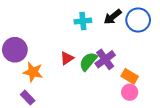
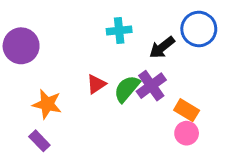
black arrow: (113, 17) -> (162, 47), moved
purple circle: (15, 50) -> (21, 46), moved

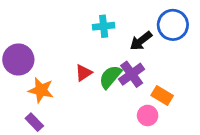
purple circle: (21, 46) -> (18, 60), moved
pink circle: (187, 133) -> (148, 115), moved

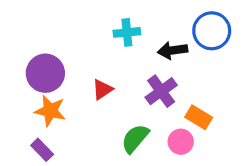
black arrow: (141, 41) -> (173, 50), turned 30
purple circle: (18, 60) -> (45, 73), moved
green semicircle: (110, 77) -> (135, 138), moved

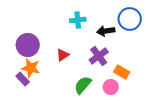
purple rectangle: (42, 150) -> (23, 79), moved

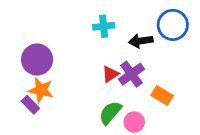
red triangle: (63, 55) -> (110, 74), moved
pink circle: (111, 87) -> (134, 122), moved

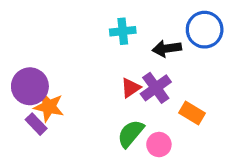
purple circle: (37, 60) -> (30, 86), moved

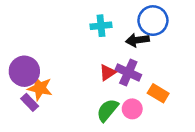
blue circle: (205, 30) -> (153, 21), moved
purple cross: (156, 88) -> (128, 72), turned -30
pink circle: (159, 145) -> (132, 109), moved

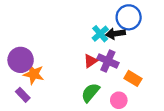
cyan cross: (101, 26) -> (100, 34), moved, turned -35
purple rectangle: (30, 102) -> (23, 95), moved
pink circle: (132, 109) -> (119, 100), moved

